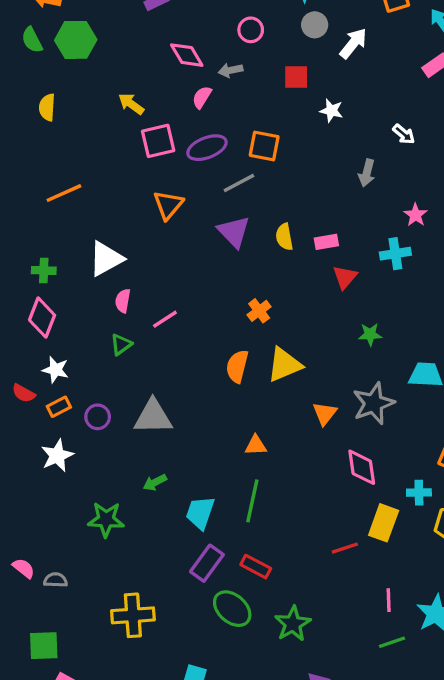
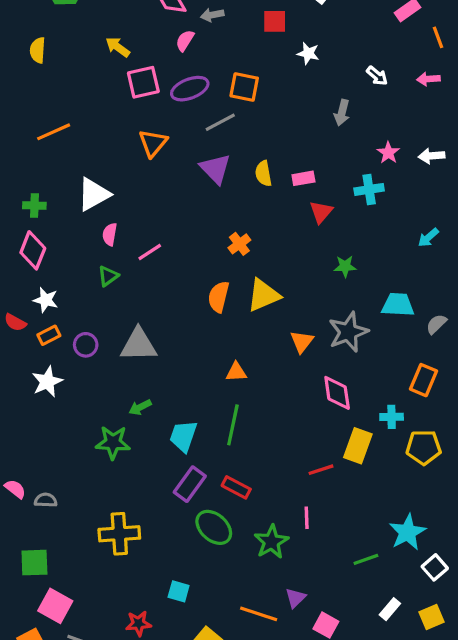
green star: (106, 519) -> (113, 442), moved
pink line: (389, 600) -> (307, 518), moved

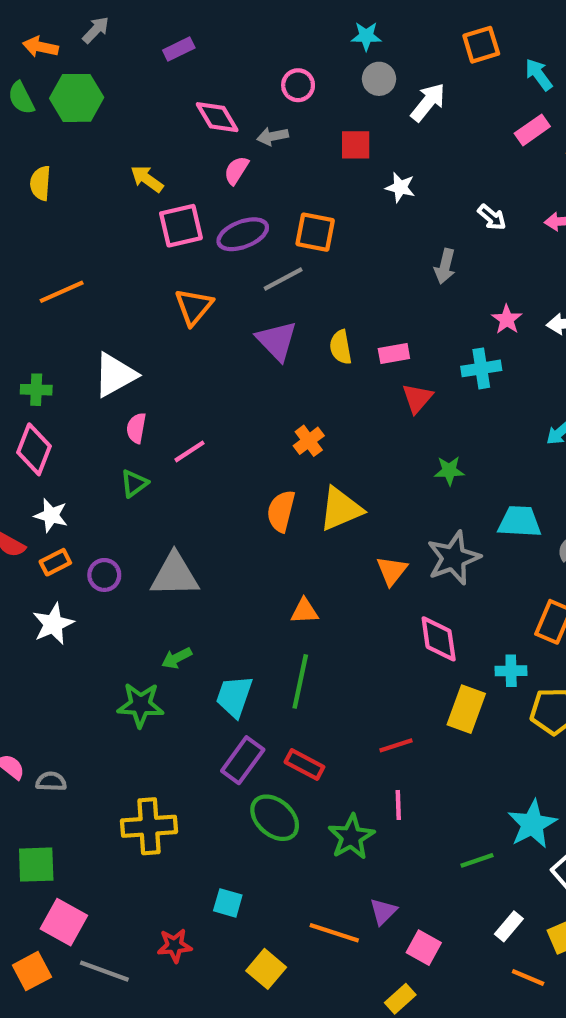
red line: (321, 470) -> (396, 745), moved

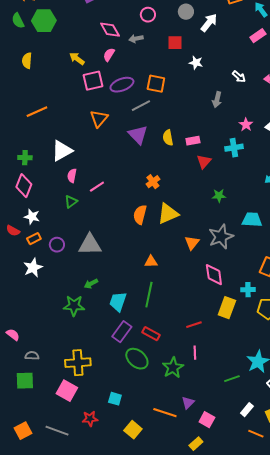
pink semicircle: (236, 170) -> (109, 55), moved
gray semicircle: (51, 782) -> (32, 356), moved
pink square: (64, 922) -> (67, 391), moved

